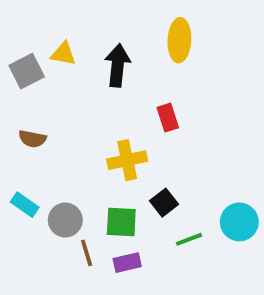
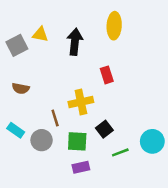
brown line: (87, 253) -> (55, 118), moved

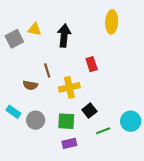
yellow ellipse: (114, 26) -> (112, 22), moved
brown semicircle: (21, 88) -> (30, 85), moved
brown line: (55, 118) -> (47, 70), moved

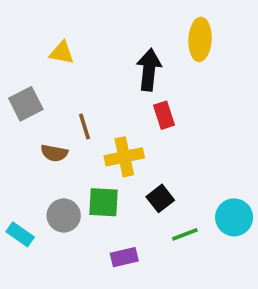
black arrow: (64, 36) -> (149, 70), moved
gray square: (14, 39) -> (26, 104), moved
cyan rectangle: (13, 112) -> (20, 234), moved
green square: (66, 121) -> (103, 202), moved

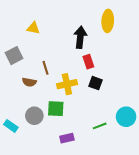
black square: (160, 198) -> (95, 83), moved, turned -32

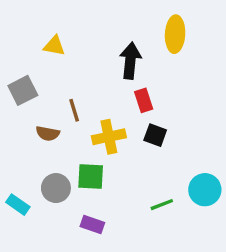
purple rectangle: (67, 138) -> (92, 224), moved, turned 32

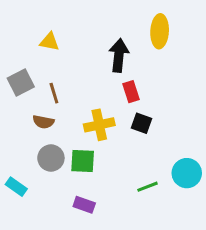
brown line: (74, 110) -> (54, 93), moved
gray circle: (56, 188) -> (51, 158), moved

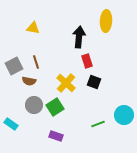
gray square: (21, 83) -> (14, 66), moved
yellow cross: (99, 125) -> (66, 83), turned -36
green square: (83, 161) -> (55, 107), turned -36

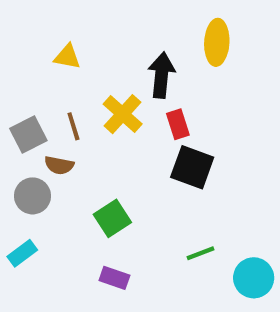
black square: (94, 82) -> (192, 167), size x1.5
yellow cross: (66, 83) -> (123, 114), moved
gray circle: (34, 105) -> (33, 196), moved
cyan circle: (124, 115) -> (254, 278), moved
cyan rectangle: (11, 124) -> (22, 253), turned -72

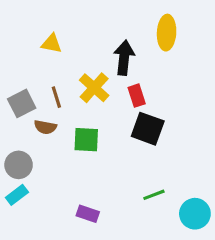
gray circle: (33, 196) -> (19, 165), moved
green square: (112, 218) -> (86, 140), moved, turned 36

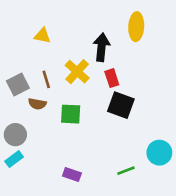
green line: (154, 195) -> (126, 171), moved
cyan circle: (195, 214) -> (159, 153), moved

